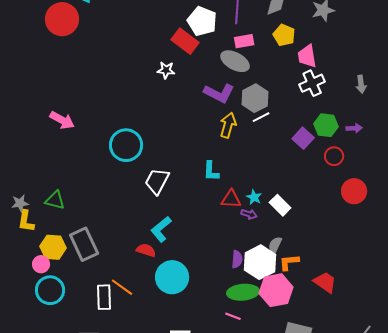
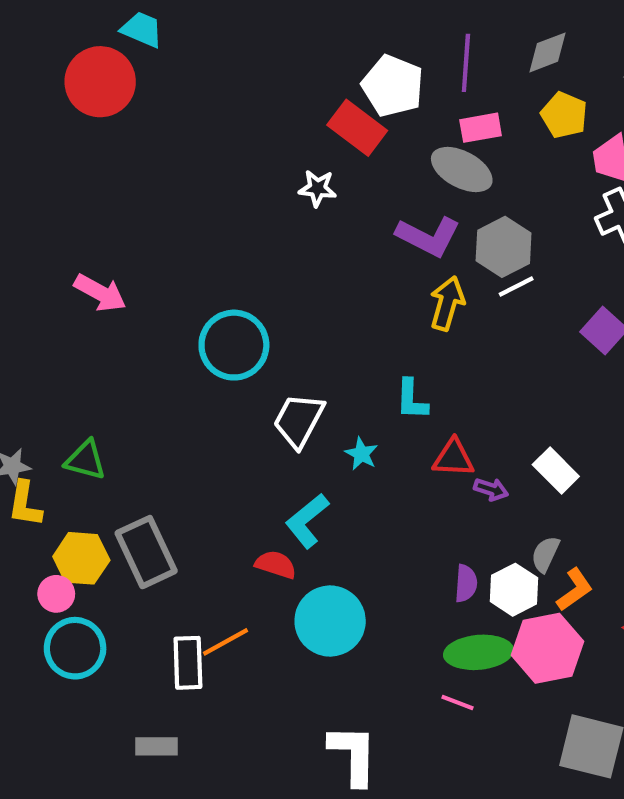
cyan star: (254, 197) -> (361, 454), moved
white hexagon: (260, 262) -> (514, 590), size x0.7
orange L-shape: (289, 262) -> (575, 590), turned 150
orange line: (122, 287) -> (226, 642), turned -65

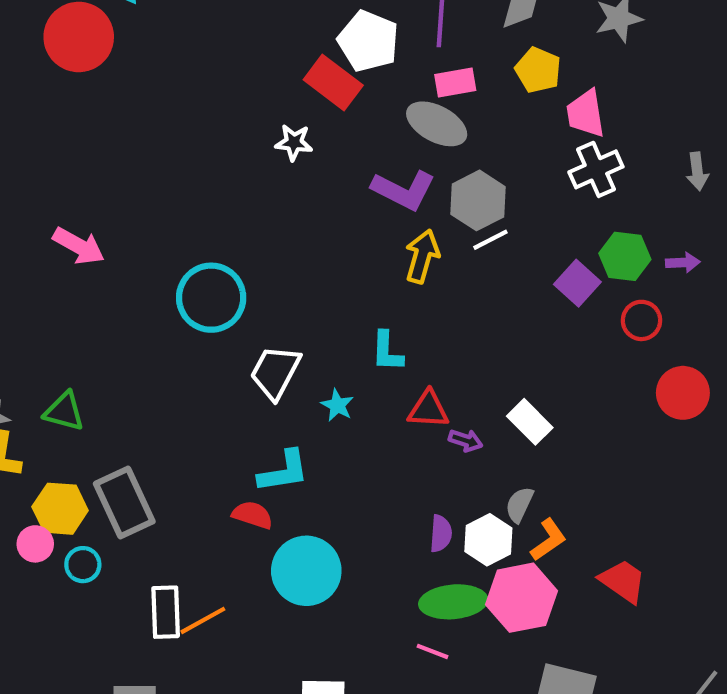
cyan L-shape: (307, 521) -> (284, 471), turned -150
orange line: (226, 642) -> (203, 620), moved
cyan circle: (75, 648) -> (83, 565), moved, size x0.6

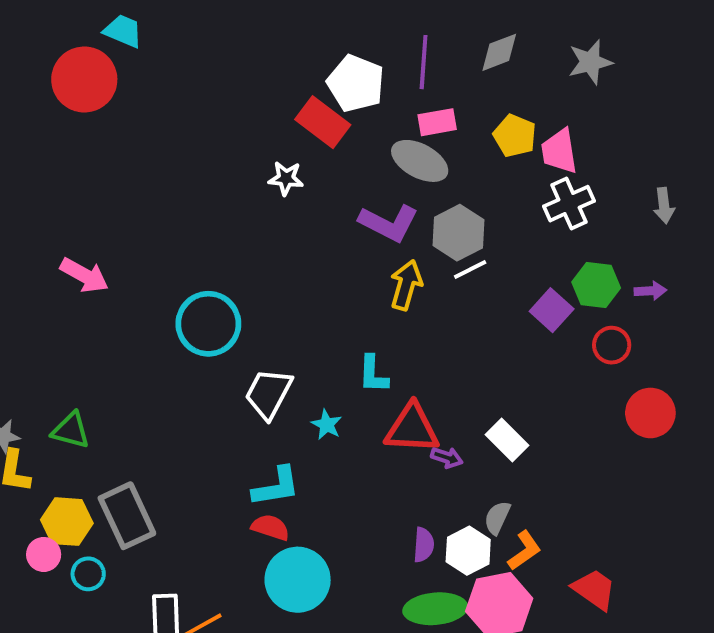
yellow pentagon: (538, 70) -> (515, 136), moved
red triangle: (428, 409) -> (412, 428), size x1.4
red semicircle: (252, 515) -> (270, 527), moved

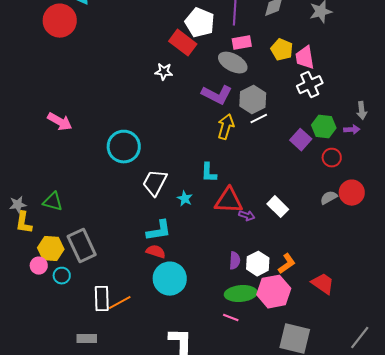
gray arrow: (664, 206) -> (362, 111), moved
gray semicircle: (497, 518) -> (329, 198), moved, turned 36

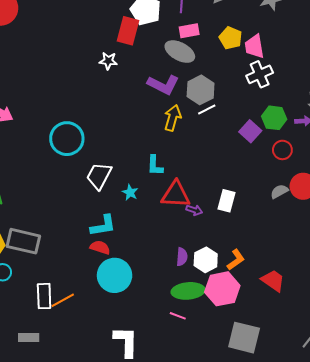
red rectangle: (183, 43) -> (128, 31), turned 68
white rectangle: (278, 207) -> (226, 201), turned 60
gray rectangle: (82, 246) -> (23, 241), turned -52

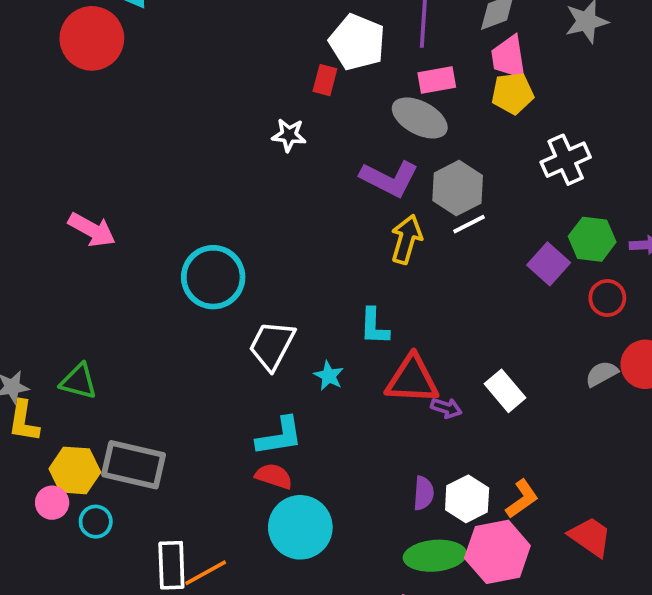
red rectangle: (128, 31) -> (325, 80), size x0.6
yellow pentagon: (231, 38) -> (513, 93), turned -30
pink trapezoid: (254, 46) -> (509, 57), moved
white rectangle: (226, 201) -> (505, 391), turned -55

